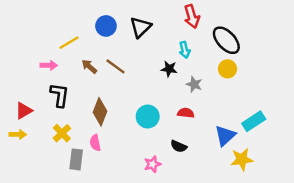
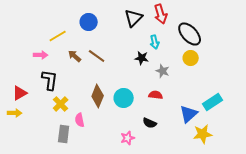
black triangle: (141, 27) -> (134, 18), moved
brown diamond: (100, 112) -> (98, 96), moved
yellow cross: (62, 133) -> (61, 104), moved

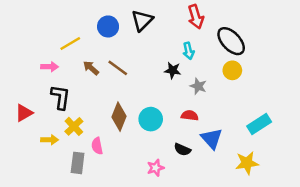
black triangle: (134, 18) -> (142, 20), moved
yellow arrow: (15, 113) -> (50, 140), moved
blue triangle: (189, 114) -> (212, 139), moved, turned -30

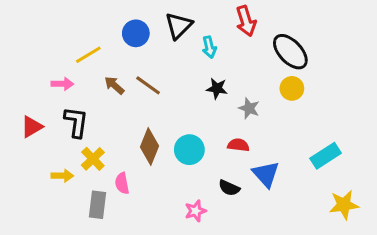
cyan arrow: (188, 51) -> (209, 47), moved
red triangle: (24, 113) -> (32, 127), moved
yellow star: (247, 163) -> (344, 205), moved

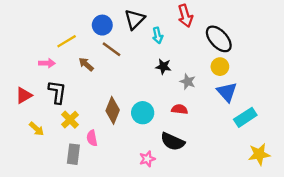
brown line: (148, 85) -> (112, 49), moved
blue triangle: (266, 174) -> (227, 92), moved
yellow arrow: (62, 176) -> (37, 129), moved, turned 42
black semicircle: (229, 188) -> (173, 142), size x1.5

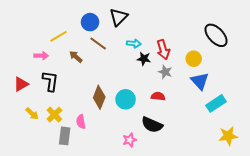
red arrow: (185, 16) -> (163, 50), moved
cyan arrow: (158, 35) -> (134, 43), moved, turned -72
black ellipse: (219, 39) -> (216, 35), moved
yellow cross: (70, 120) -> (54, 115), moved

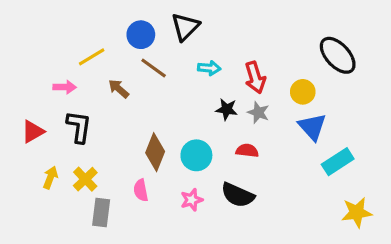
black star: (144, 59) -> (227, 109), moved
yellow arrow: (32, 114) -> (50, 178), turned -112
pink semicircle: (81, 122) -> (141, 190), moved
pink star: (130, 140) -> (192, 200), moved

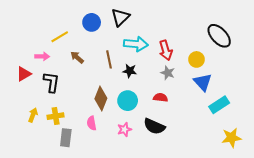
brown line: (154, 68) -> (109, 59), moved, turned 42
cyan arrow: (209, 68) -> (136, 44), size x1.6
black star: (227, 109) -> (130, 71), moved
red triangle: (33, 132) -> (24, 74), moved
yellow cross: (85, 179) -> (56, 116), turned 35

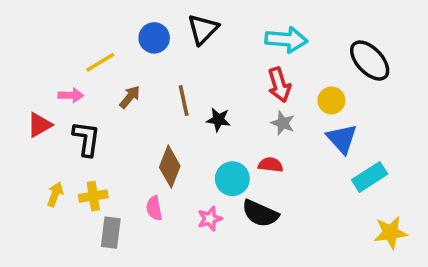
cyan arrow: (136, 44) -> (286, 40), moved
brown arrow: (77, 57) -> (130, 97), turned 88
cyan circle: (128, 101) -> (232, 179), moved

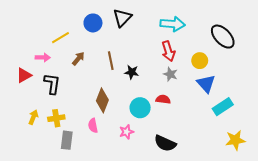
black semicircle: (260, 213) -> (165, 143), moved

